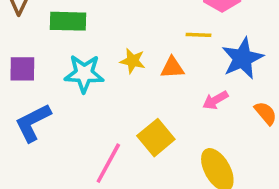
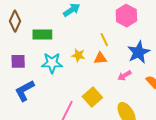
yellow line: (199, 35) -> (104, 40), moved, turned 64

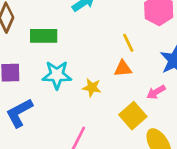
yellow star: (78, 55) -> (92, 88), moved
yellow square: (92, 97) -> (133, 116), moved

